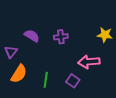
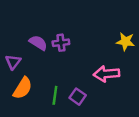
purple cross: (61, 37) -> (61, 43), moved
purple square: (73, 81) -> (78, 97), moved

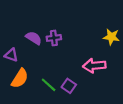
purple triangle: (13, 62) -> (11, 55), turned -48
green line: (55, 95) -> (49, 85), turned -56

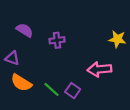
purple semicircle: (34, 38) -> (25, 30), moved
orange semicircle: (20, 78) -> (21, 83), turned 90

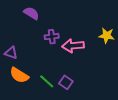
purple semicircle: (25, 30) -> (31, 13), moved
pink arrow: (99, 69) -> (73, 46), moved

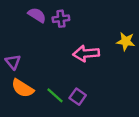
purple cross: (52, 37) -> (61, 19), moved
purple triangle: (11, 53) -> (13, 62), turned 32

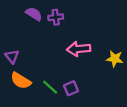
yellow star: (126, 41) -> (115, 59), moved
purple square: (78, 97) -> (71, 88), turned 32

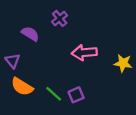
purple semicircle: (34, 14) -> (30, 34), moved
purple cross: (56, 17) -> (60, 18), turned -32

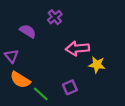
yellow star: (123, 63) -> (97, 65), moved
green line: (54, 94) -> (41, 94), moved

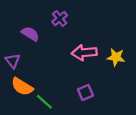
yellow star: (97, 65) -> (116, 57), moved
purple square: (70, 87) -> (85, 92), moved

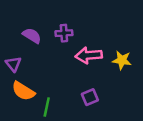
purple cross: (60, 19) -> (64, 33), moved, turned 35
green line: (44, 102) -> (47, 107), turned 60

